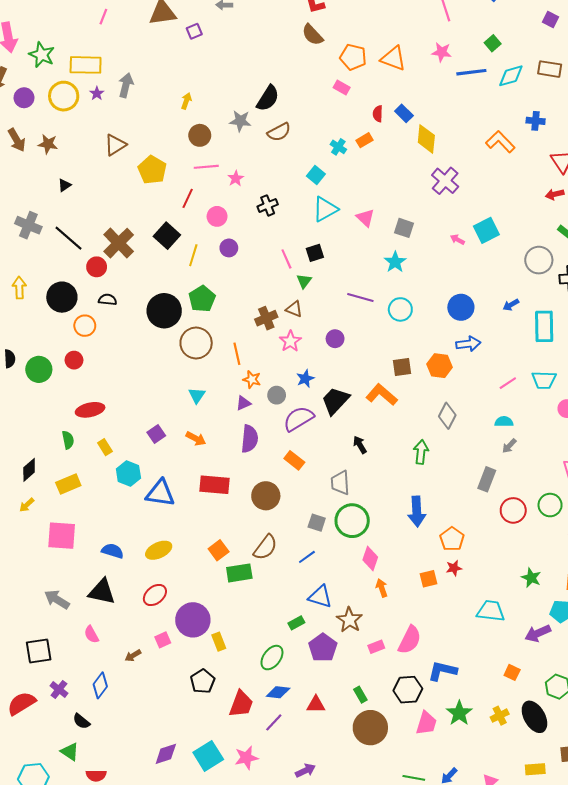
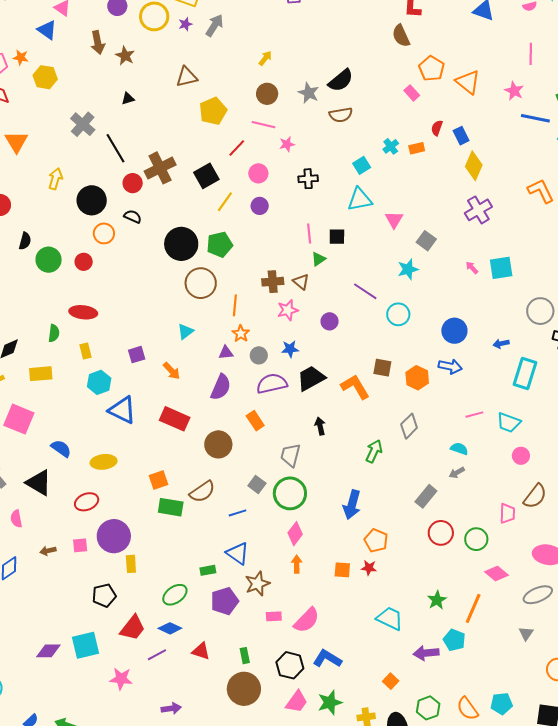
orange pentagon: (452, 539) -> (376, 541), turned -30
cyan square: (208, 756) -> (86, 645), moved

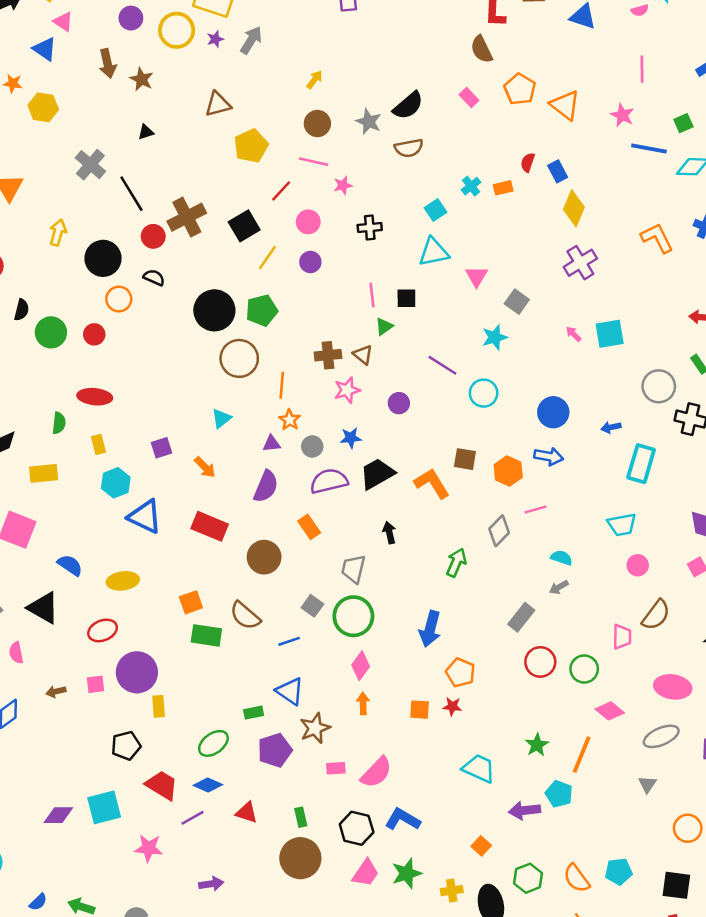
pink rectangle: (412, 93) -> (469, 97), moved
pink line: (474, 415) -> (535, 509), moved
cyan trapezoid: (509, 423) -> (622, 525), turned -30
brown semicircle: (202, 492) -> (245, 616), turned 76
red trapezoid: (133, 628) -> (162, 785), turned -96

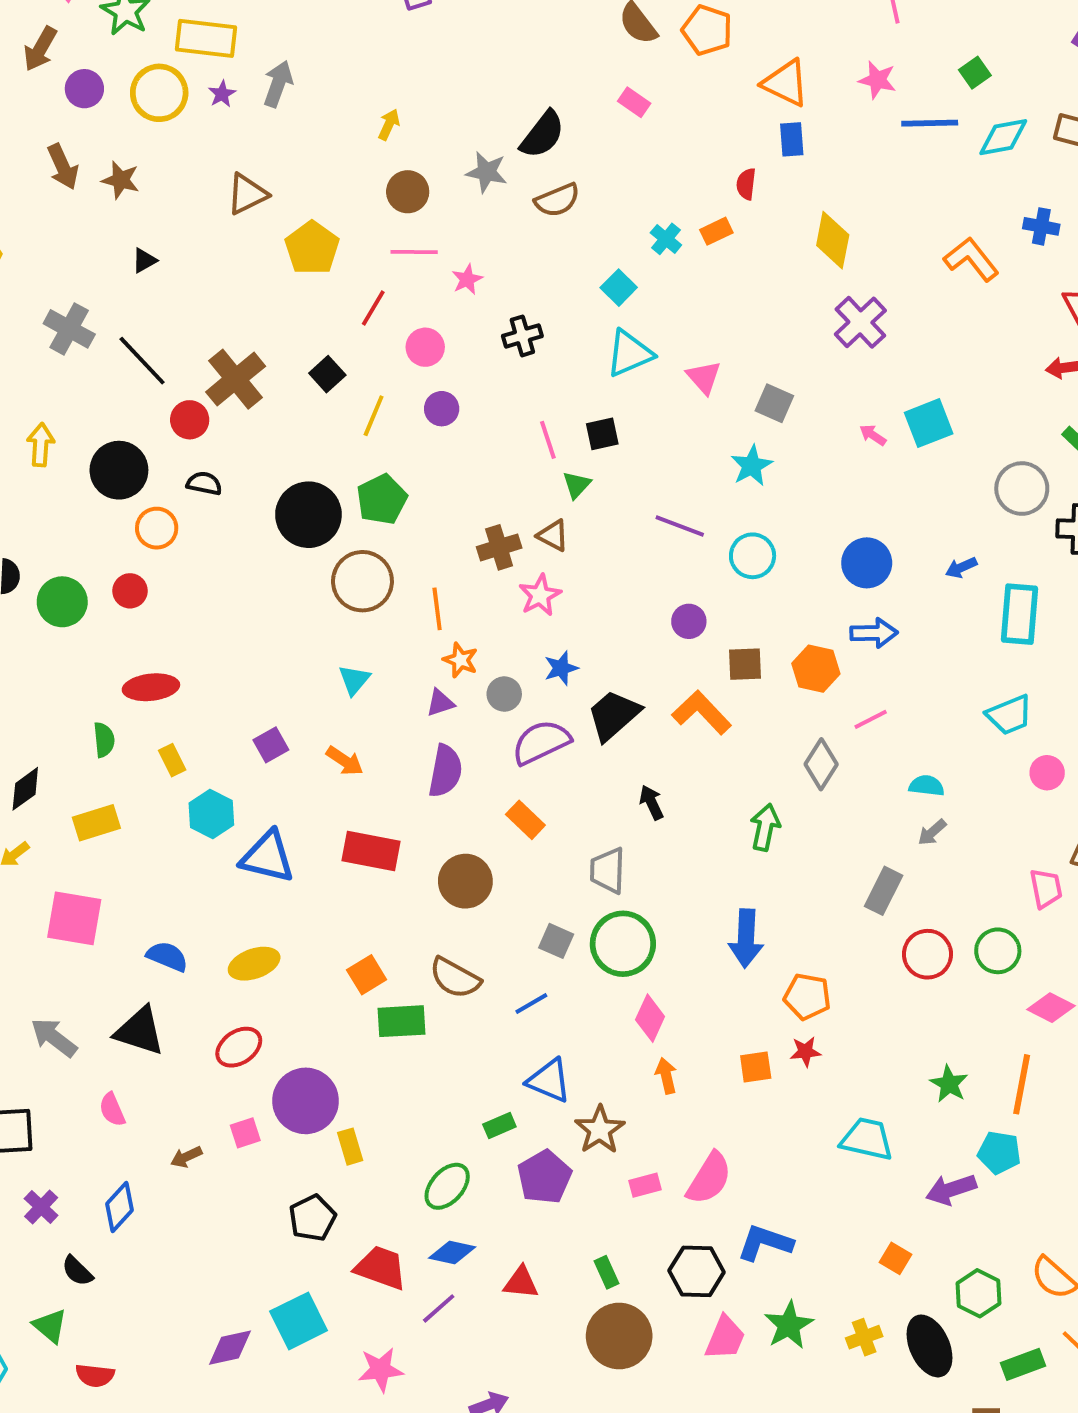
orange pentagon: (520, 89) -> (707, 30), moved
blue rectangle: (558, 171) -> (792, 139), moved, turned 35
black square: (244, 226) -> (327, 374), size x0.7
purple circle: (399, 403) -> (689, 621), moved

